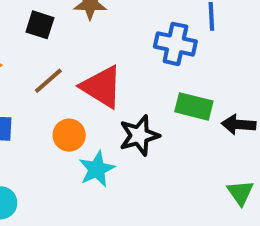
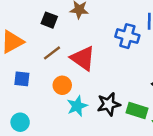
green rectangle: (194, 106) -> (137, 111), moved
black star: (139, 135) -> (109, 104), moved

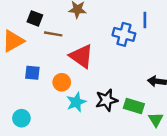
black square: (49, 20) -> (35, 18), moved
brown line: (52, 53) -> (53, 34), moved, turned 48
blue square: (22, 79) -> (32, 73), moved

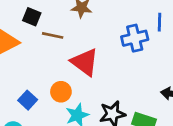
blue cross: (124, 34) -> (135, 38), turned -30
blue square: (32, 73) -> (28, 100), moved, turned 35

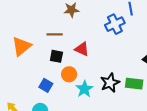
black square: (32, 17) -> (56, 56), moved
red triangle: (85, 62) -> (82, 49), size x0.7

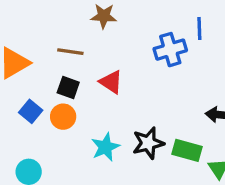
orange circle: (69, 74) -> (63, 117), moved
blue square: (46, 85) -> (31, 111), moved

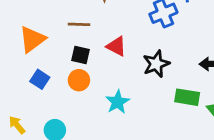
blue square: (31, 111) -> (40, 79), moved
black star: (148, 143) -> (156, 64), moved

